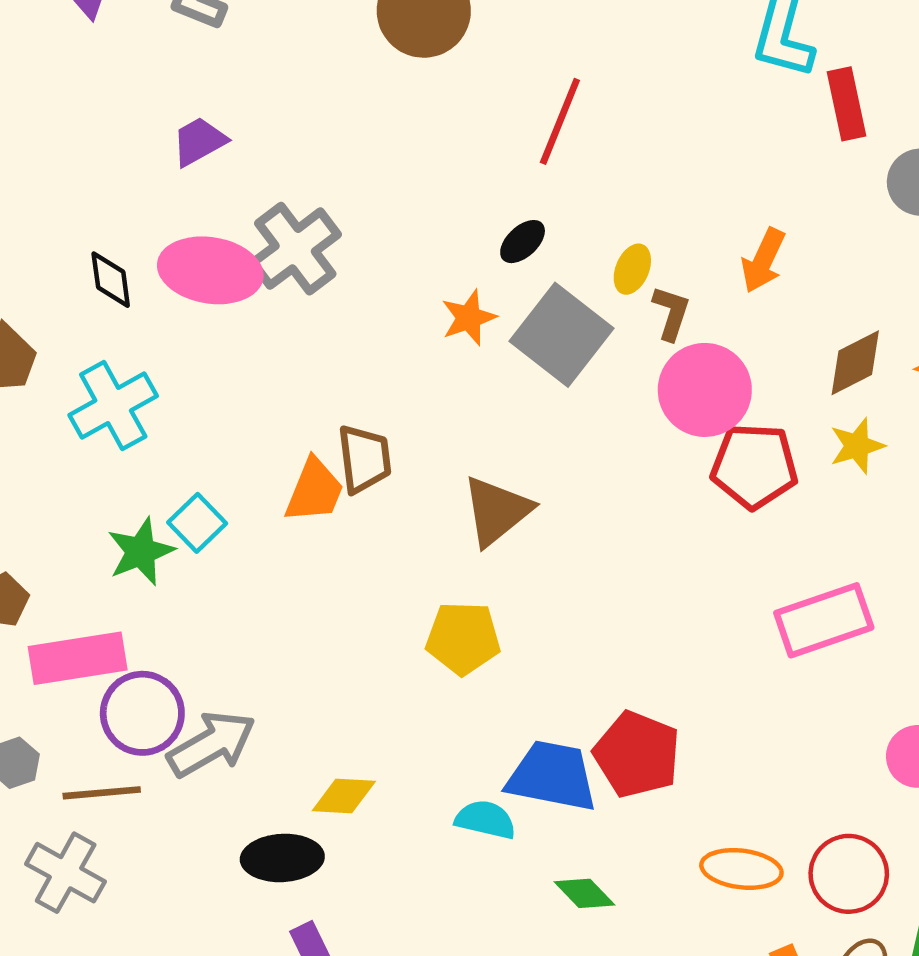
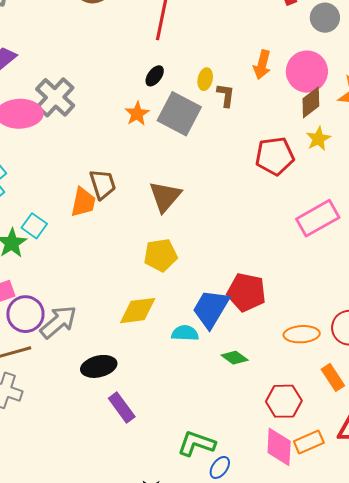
pink circle: (705, 390) -> (307, 72), moved
blue trapezoid: (552, 776) -> (211, 309), turned -60
yellow diamond: (344, 796) -> (138, 311), moved, size x1.4

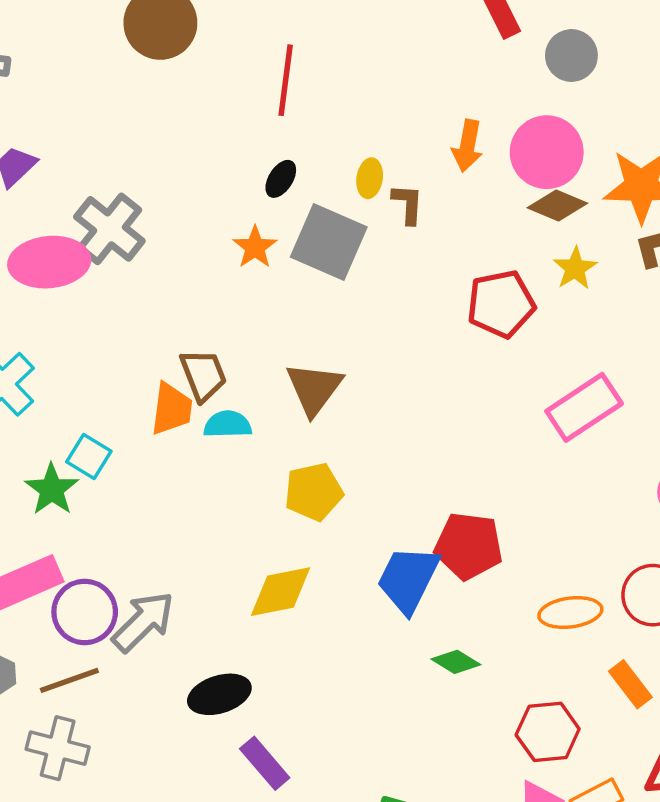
brown diamond: (311, 102) -> (557, 206), turned 64
cyan semicircle: (185, 333) -> (228, 424), moved

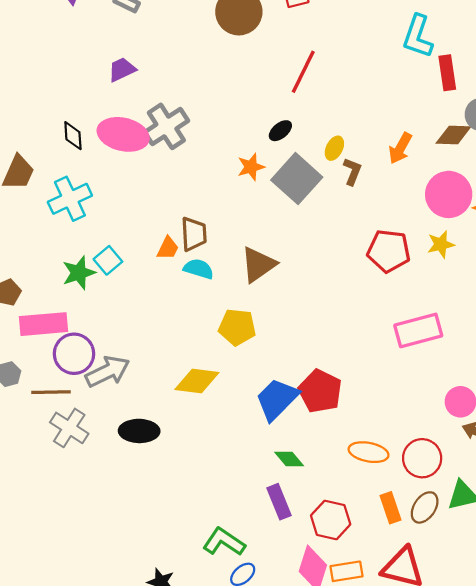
pink circle: (547, 152) -> (449, 194), moved
brown diamond: (557, 206) -> (453, 135), moved, turned -39
orange trapezoid: (172, 409) -> (168, 248), size x0.7
gray cross: (58, 748) -> (69, 428), moved
purple rectangle: (265, 763) -> (279, 502), moved

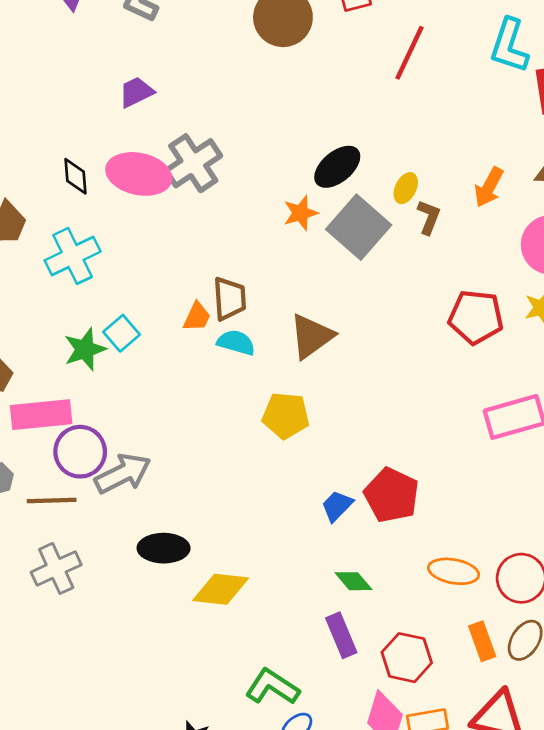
red line: (303, 72) -> (410, 53), moved
black ellipse: (280, 131) -> (337, 167), size x1.6
yellow diamond: (197, 381) -> (221, 589), moved
blue trapezoid: (277, 399) -> (337, 506), size x0.6
gray cross: (69, 428) -> (56, 568), moved, turned 33

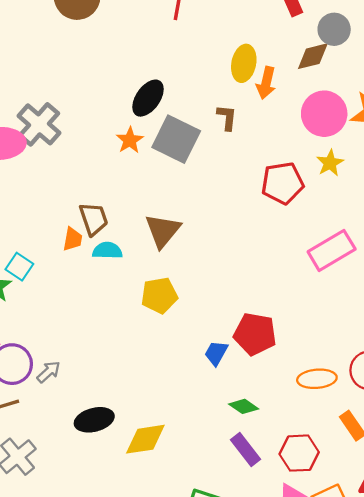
yellow ellipse: (406, 188) -> (244, 63), moved, size x1.5
gray arrow: (123, 474) -> (49, 372), size x0.6

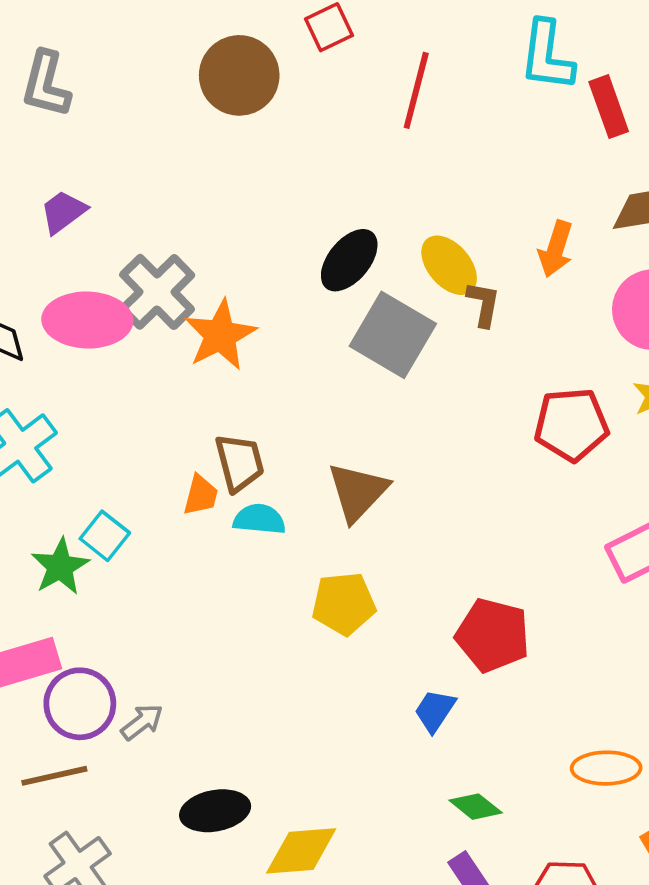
yellow ellipse: (244, 63) -> (449, 265), moved, turned -56
orange star: (130, 140) -> (220, 335), moved, size x1.5
red pentagon: (255, 334) -> (493, 635), moved

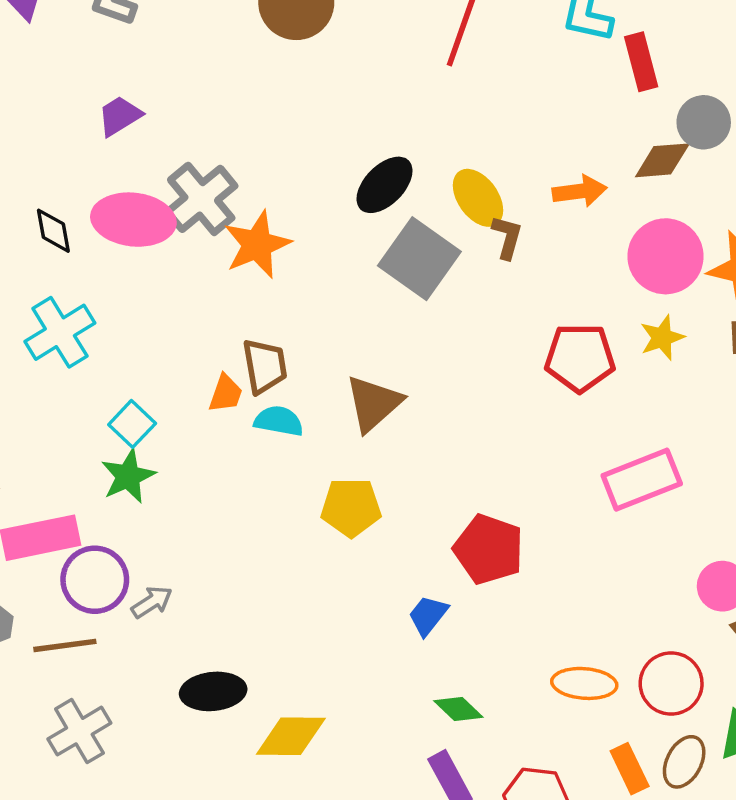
orange arrow: (556, 249) -> (580, 191), turned -120
green star: (60, 567) -> (128, 476), moved

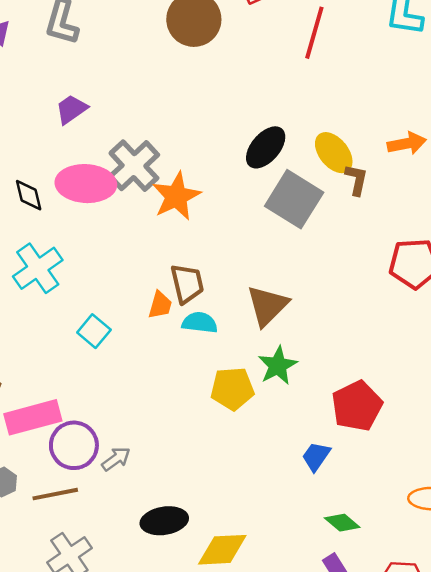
green star: (128, 476) -> (278, 366), moved
yellow pentagon: (351, 507) -> (232, 389), moved
red pentagon: (489, 549) -> (357, 406), turned 30

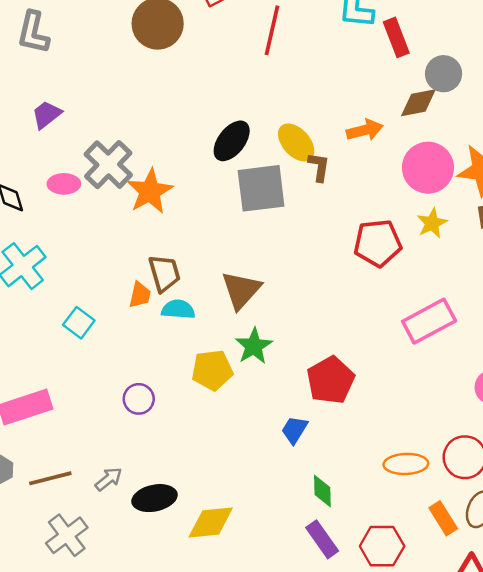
pink ellipse: (86, 184) -> (64, 184), size x0.6
gray square: (294, 199) -> (261, 188), turned -36
purple circle: (74, 445) -> (139, 399), moved, size x0.7
gray arrow: (116, 459) -> (109, 479), moved
green diamond: (342, 523) -> (322, 491), turned 52

